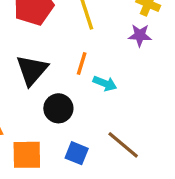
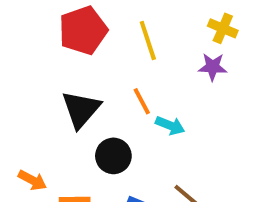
orange line: (82, 64) -> (142, 101), turned -45

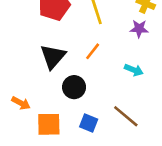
orange line: (142, 101) -> (93, 51), turned 66
cyan arrow: (170, 126) -> (134, 70), moved

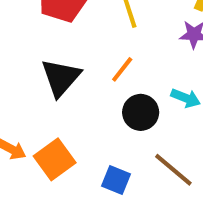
black circle: (74, 87) -> (141, 112), moved
orange square: (49, 124) -> (55, 159), moved, turned -35

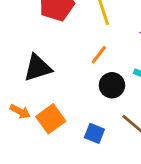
black triangle: (61, 78) -> (38, 68), moved, turned 32

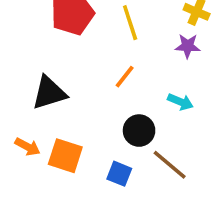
black circle: (112, 85) -> (139, 131), moved
orange square: (51, 119) -> (65, 156), turned -36

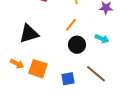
black circle: (139, 131) -> (77, 45), moved
blue square: (119, 174) -> (68, 79), turned -32

